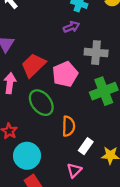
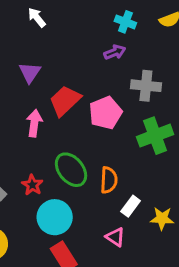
green ellipse: (41, 103) -> (71, 170), moved
pink triangle: (74, 170) -> (115, 237), turned -42

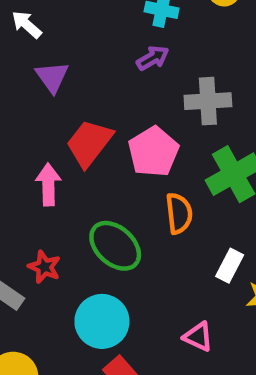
purple triangle: (30, 72) -> (52, 77), moved
orange semicircle: (109, 180) -> (179, 213), moved
red star: (32, 185) -> (44, 267), moved
white rectangle: (131, 206) -> (230, 266), moved

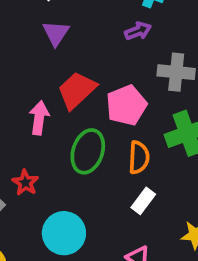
green ellipse: (115, 246) -> (88, 151), moved, turned 57
white rectangle: (230, 266) -> (143, 201), moved

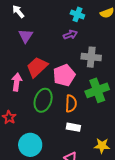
white rectangle: (143, 201) -> (73, 127), turned 64

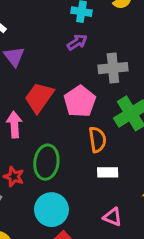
green ellipse: (43, 100) -> (46, 162), moved

